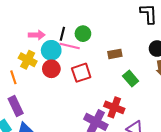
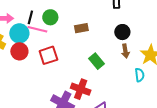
brown rectangle: (115, 54) -> (81, 28), moved

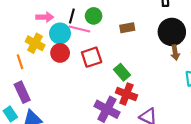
black circle: (122, 32) -> (172, 32), size x1.6
green rectangle: (96, 61) -> (122, 72), moved

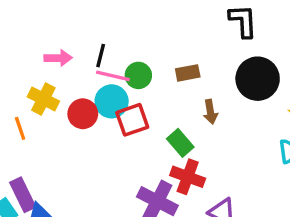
green circle: (94, 16) -> (138, 75), moved
cyan circle: (60, 33) -> (112, 101), moved
brown arrow: (175, 53) -> (210, 112), moved
purple rectangle: (22, 92) -> (23, 195), moved

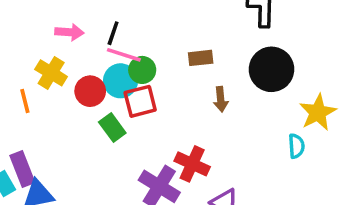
green circle: (138, 75) -> (142, 70), moved
green rectangle: (180, 143) -> (112, 127), moved

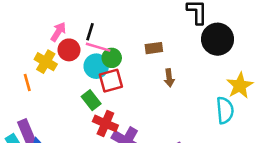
pink arrow: (69, 32) -> (58, 32), turned -60
black circle: (272, 69) -> (218, 39), moved
red circle: (90, 91) -> (69, 50), moved
cyan semicircle: (296, 146) -> (225, 110), size x1.5
red cross: (192, 164) -> (105, 123), moved

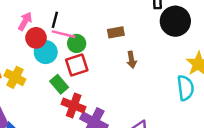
yellow cross: (46, 62) -> (15, 77), moved
cyan circle: (96, 66) -> (46, 52), moved

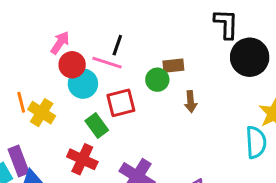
black line: (55, 20) -> (117, 45), moved
green circle: (77, 43) -> (157, 80), moved
red cross: (74, 105) -> (82, 159), moved

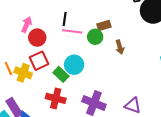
pink line: (107, 63) -> (72, 31), moved
cyan circle: (83, 84) -> (74, 65), moved
red square: (121, 103) -> (39, 61), moved

